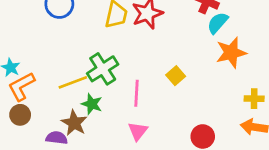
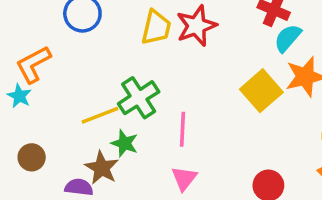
yellow square: (176, 76) -> (261, 91), moved, size x1.6
orange L-shape: (21, 86) -> (33, 64), moved

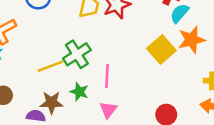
green star: (125, 143) -> (79, 92), moved
brown star: (102, 168) -> (52, 103), turned -30

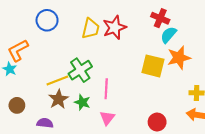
yellow square: (161, 49) -> (153, 66), turned -35
brown star: (52, 103) -> (58, 99), moved, turned -30

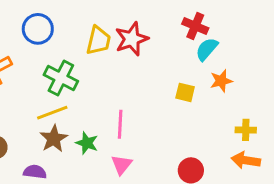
orange star: (179, 58) -> (221, 81), size x0.7
yellow square: (153, 66) -> (185, 92), size x0.6
green cross: (80, 70) -> (61, 78), moved, turned -30

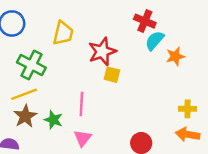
red star: (132, 39) -> (102, 52), moved
orange star: (221, 81) -> (175, 56), moved
yellow square: (185, 92) -> (112, 75), moved

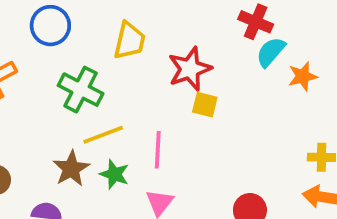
yellow line: (24, 94) -> (103, 135), moved

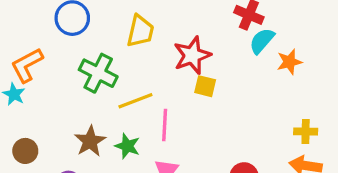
yellow line: (103, 135) -> (135, 101), moved

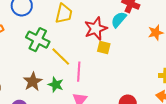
cyan semicircle: (262, 41) -> (119, 20), moved
yellow line: (135, 101) -> (61, 57), turned 65

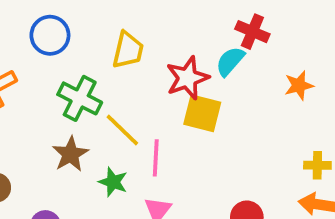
yellow square: (104, 48) -> (202, 113), size x1.5
brown star: (33, 82) -> (70, 154), moved

